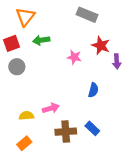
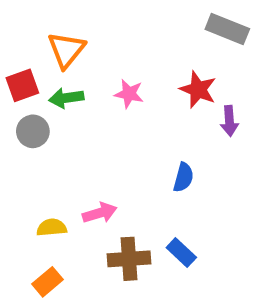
gray rectangle: (87, 15) -> (227, 29), moved
orange triangle: (25, 17) -> (66, 50), moved
green arrow: (41, 40) -> (66, 98), moved
pink star: (74, 57) -> (129, 94), moved

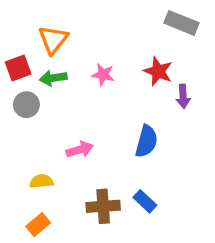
blue semicircle: (183, 177) -> (146, 141), size x1.4
pink arrow: (100, 213) -> (80, 150), moved

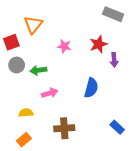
red star: (158, 71) -> (99, 44), turned 30
green arrow: (53, 78) -> (38, 70), moved
blue rectangle: (145, 201) -> (117, 127), moved

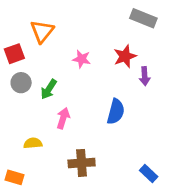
green arrow: (38, 70) -> (49, 89), turned -49
pink arrow: (50, 93) -> (63, 118), turned -56
blue rectangle: (117, 127) -> (149, 173), moved
orange rectangle: (24, 140) -> (14, 177), moved, turned 56

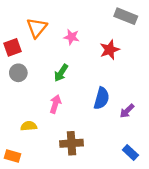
pink star: (82, 59) -> (71, 37), moved
purple arrow: (145, 76) -> (127, 111), moved, turned 49
green arrow: (49, 89) -> (61, 73), moved

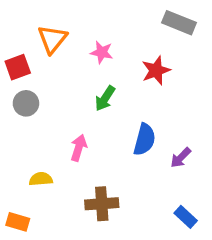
green arrow: (61, 73) -> (105, 98), moved

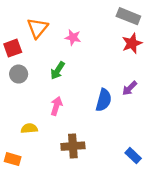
red star: (156, 70) -> (132, 43), moved
green arrow: (105, 98) -> (58, 71), moved
purple arrow: (181, 158) -> (130, 88), moved

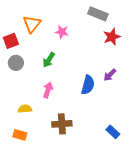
gray rectangle: (128, 16) -> (98, 14), moved
orange rectangle: (13, 159) -> (20, 135), moved

